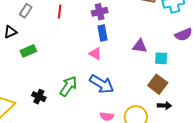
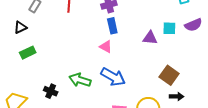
green rectangle: (28, 51) -> (28, 53), moved
cyan square: (161, 58) -> (169, 28), moved
green arrow: (68, 86) -> (80, 80), turned -105

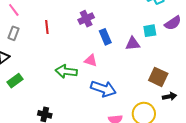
blue rectangle: (112, 26) -> (105, 37), moved
green arrow: (80, 80) -> (66, 71), moved

